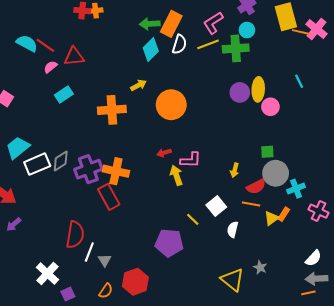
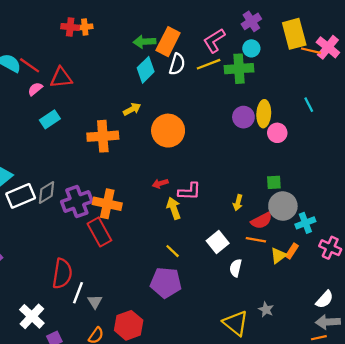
yellow line: (193, 219) -> (173, 251), moved

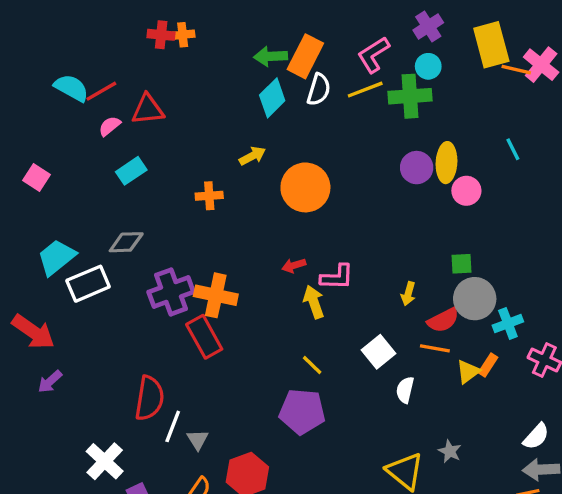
red line: (30, 65) -> (101, 91), turned -65
orange cross: (103, 136) -> (209, 196), size x0.6
gray diamond: (46, 192) -> (126, 242), moved, turned 30

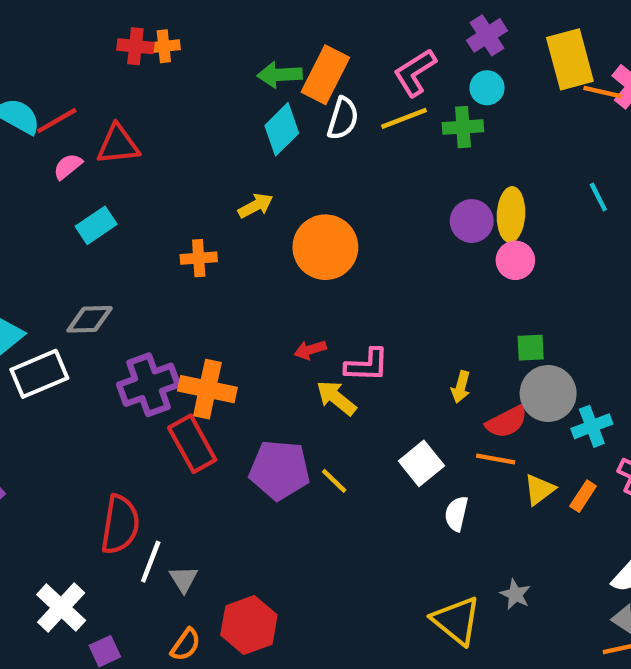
green cross: (410, 96) -> (463, 127), size x0.7
pink circle: (466, 191) -> (515, 260), moved
yellow arrow: (314, 302) -> (336, 398), turned -32
orange rectangle: (488, 365) -> (583, 496), moved
purple pentagon: (302, 411) -> (280, 470), moved

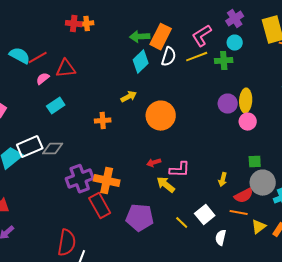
white rectangle: (39, 374) -> (30, 147), moved
yellow line: (334, 481) -> (182, 223), moved

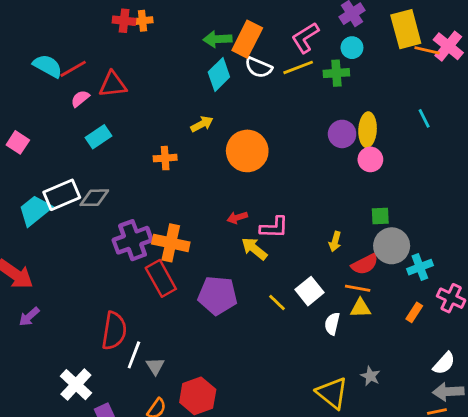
white semicircle: (169, 57) -> (259, 67), turned 96
yellow triangle: (259, 227) -> (360, 308), moved, turned 35

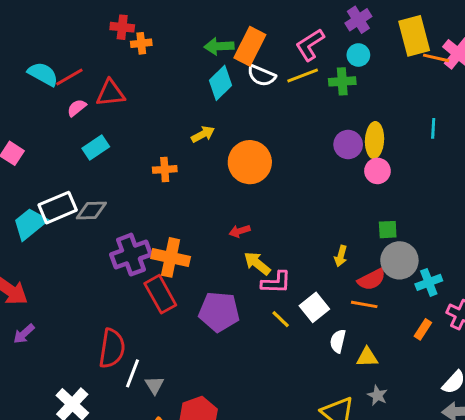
orange cross: (142, 21) -> (141, 43), moved
cyan line: (424, 118) -> (433, 128), turned 30
pink L-shape: (274, 227) -> (276, 282), moved
yellow triangle: (360, 308) -> (367, 357), moved

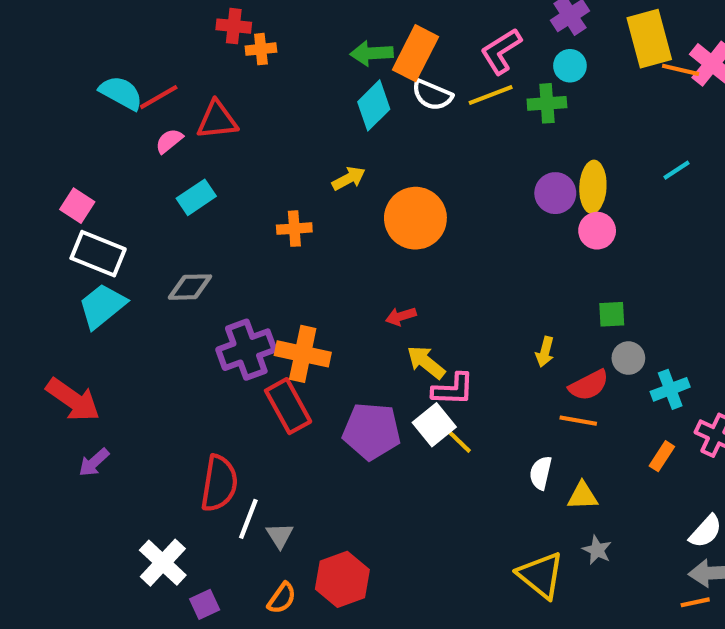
cyan line: (433, 128) -> (676, 170), turned 54
white rectangle: (58, 208) -> (98, 254), moved, turned 45
gray circle: (399, 260) -> (628, 358), size x0.6
white square: (314, 307) -> (434, 425), moved

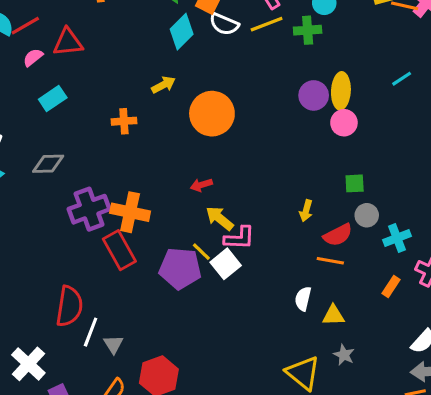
yellow line: (459, 442) -> (201, 252), moved

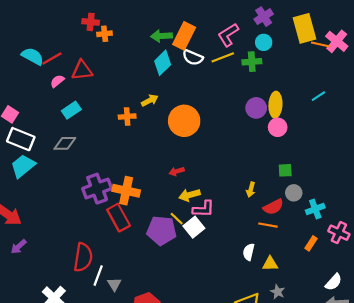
orange cross: (124, 121) -> (127, 117), moved
gray diamond: (48, 164) -> (65, 143), moved
yellow arrow: (220, 218) -> (189, 195), turned -54

